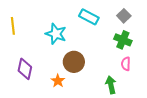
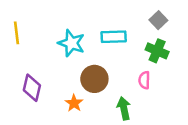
cyan rectangle: (89, 17) -> (114, 37), moved, turned -30
pink semicircle: (126, 64) -> (144, 80), moved
green arrow: (111, 85) -> (124, 108), moved

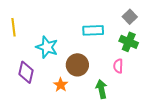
cyan star: (71, 43) -> (47, 47), moved

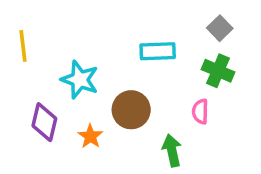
orange star: (61, 85) -> (90, 136), moved

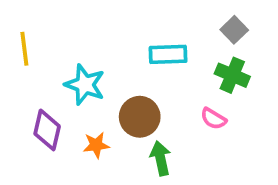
pink semicircle: (200, 112) -> (213, 119), turned -60
orange star: (90, 136) -> (96, 145), turned 30
green arrow: (172, 150) -> (160, 158), moved

